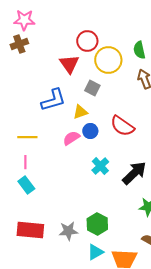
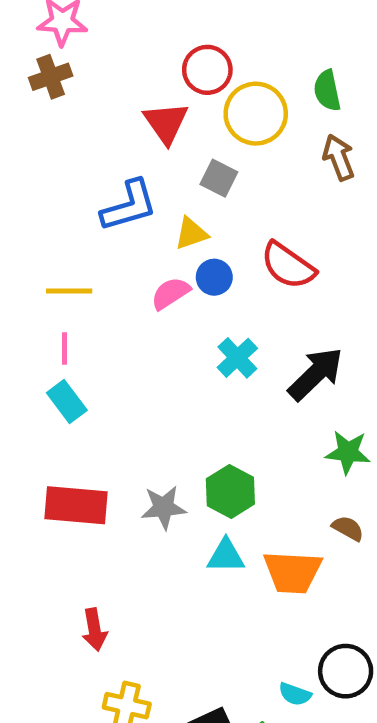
cyan triangle: (95, 252) -> (226, 556), turned 30

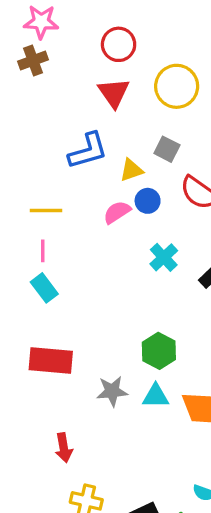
red circle: (207, 70) -> (119, 44), moved
gray square: (219, 178) -> (167, 149), moved
gray star: (164, 508) -> (112, 391), moved

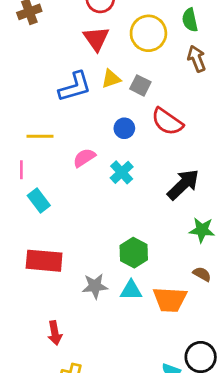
yellow triangle: (131, 170) -> (111, 79), moved
pink semicircle: (117, 212) -> (84, 158), moved
pink line: (43, 251) -> (21, 170), moved
cyan cross: (164, 257) -> (122, 172), moved

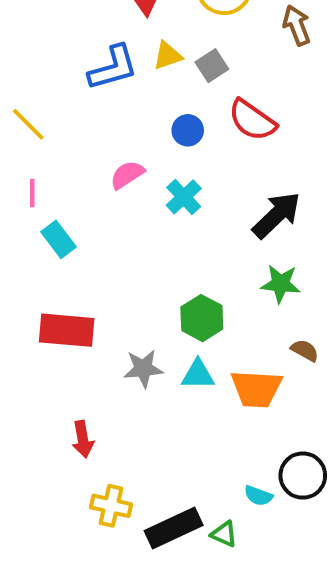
gray square: (140, 85) -> (212, 66), turned 30
yellow line: (40, 136) -> (28, 124), moved, turned 45
green star: (202, 230) -> (281, 284), moved

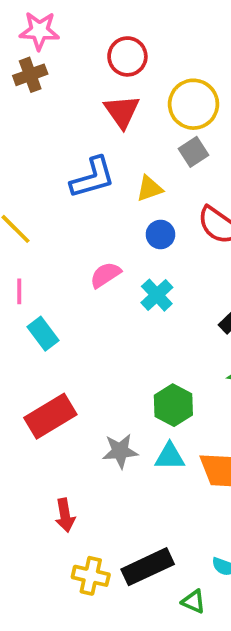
yellow triangle: (168, 56) -> (149, 189), moved
gray square: (212, 66) -> (194, 152), moved
red rectangle: (67, 330) -> (50, 416), turned -36
black rectangle: (174, 528) -> (148, 567), moved

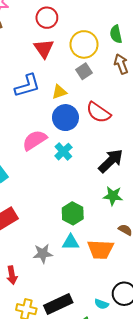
blue circle: (160, 234) -> (65, 118), size x1.6
pink semicircle: (105, 275) -> (35, 140), size x1.4
gray star: (120, 451) -> (43, 254), moved

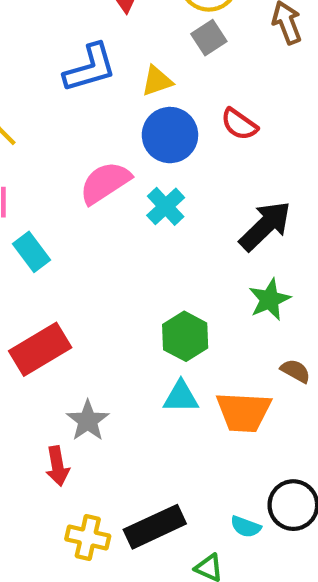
red semicircle: (98, 112) -> (239, 124), size x0.7
green star: (113, 196) -> (270, 299), turned -30
gray star: (43, 254) -> (88, 421), moved, turned -30

